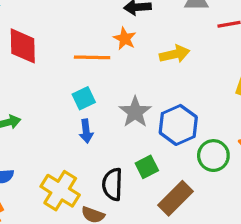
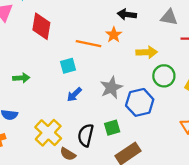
cyan square: (84, 98) -> (68, 66), moved
blue arrow: (86, 131) -> (74, 94), turned 42
green circle: (213, 156) -> (164, 76), moved

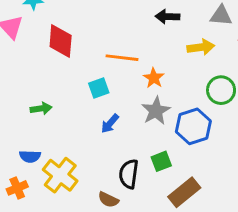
orange star: (114, 35) -> (154, 78), moved
yellow arrow: (147, 52) -> (201, 47), moved
yellow cross: (48, 133) -> (60, 175), moved

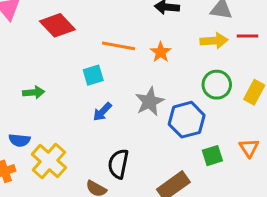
red diamond: (61, 41) -> (57, 25), turned -52
yellow arrow: (201, 47) -> (214, 41), moved
orange star: (154, 78) -> (161, 52), moved
green square: (161, 161) -> (212, 156), moved

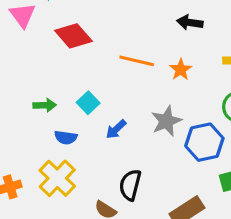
cyan square: (93, 75) -> (88, 103), moved, turned -30
blue semicircle: (19, 140) -> (66, 137), moved

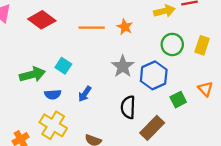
green arrow: (45, 105) -> (32, 75), size x1.5
blue arrow: (116, 129) -> (85, 94), moved
black semicircle: (130, 185) -> (128, 107), moved

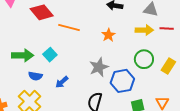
orange line: (92, 28) -> (69, 28), moved

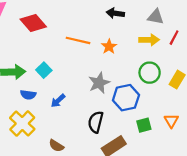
orange line: (69, 28) -> (78, 40), moved
red line: (167, 29) -> (174, 38), turned -64

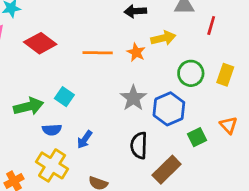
yellow arrow: (149, 40) -> (163, 38), moved
blue arrow: (58, 101) -> (85, 140), moved

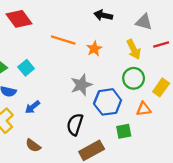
red line: (211, 26) -> (161, 45), turned 42
yellow arrow: (163, 38) -> (134, 49), moved, turned 60
orange triangle: (229, 125) -> (144, 109), moved, turned 49

